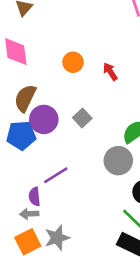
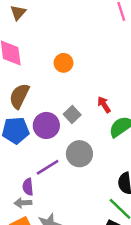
red arrow: (110, 72) -> (104, 105), moved
purple circle: (44, 119) -> (46, 125), moved
gray circle: (118, 161) -> (79, 154), moved

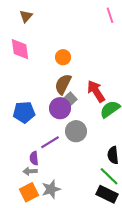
brown semicircle: (19, 96) -> (63, 84), moved
red arrow: (104, 105) -> (96, 91), size x1.6
purple circle: (46, 125) -> (60, 108), moved

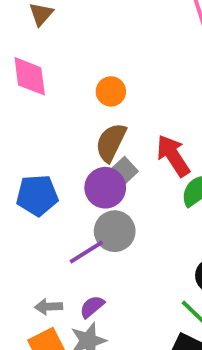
gray circle: (76, 131) -> (115, 231), moved
purple semicircle: (34, 158) -> (92, 307), moved, turned 56

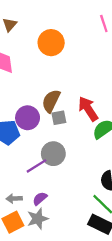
orange circle: (111, 91) -> (51, 43), moved, size x1.5
gray square: (124, 171) -> (59, 118), turned 32
purple circle: (105, 188) -> (28, 118), moved

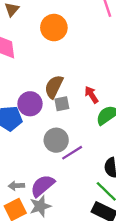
red arrow: (88, 109) -> (91, 95), size x0.7
purple line: (37, 166) -> (72, 153), moved
purple semicircle: (40, 199) -> (43, 186), size x1.6

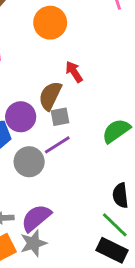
red arrow: (91, 95) -> (74, 72), moved
gray circle: (56, 140) -> (29, 162), moved
purple line: (72, 153) -> (57, 145), moved

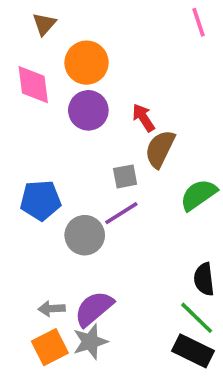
orange circle: (50, 23) -> (87, 63), moved
brown semicircle: (50, 96) -> (160, 149), moved
purple circle: (21, 117) -> (88, 110), moved

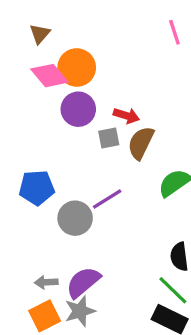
pink diamond: (33, 85) -> (49, 76), moved, turned -33
red arrow: (143, 118) -> (126, 116), turned 140
gray square: (125, 176) -> (109, 138), moved

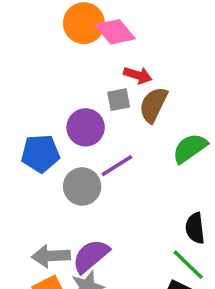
pink diamond: (49, 76) -> (115, 32), moved
purple circle: (78, 109) -> (86, 127), moved
gray arrow: (46, 282) -> (51, 256), size x1.5

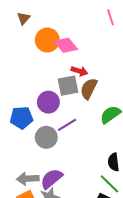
gray square: (119, 100) -> (68, 86), size x1.5

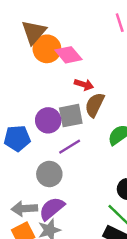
brown triangle: (24, 18) -> (34, 32), moved, size x1.6
gray square: (68, 86) -> (71, 116), moved
gray circle: (46, 137) -> (49, 174), moved

